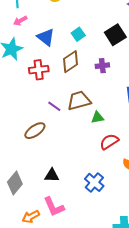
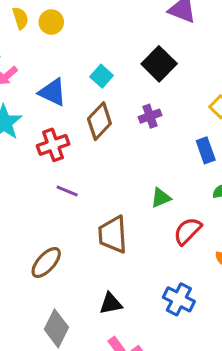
brown trapezoid: (79, 101) -> (113, 235), moved, turned -65
purple line: (54, 106) -> (67, 191), moved
brown ellipse: (35, 131) -> (46, 262), moved

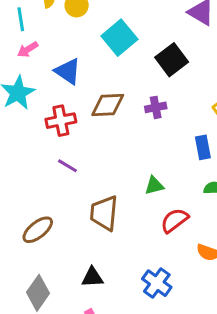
cyan square: (102, 76) -> (119, 38), moved, size x1.6
brown diamond: (99, 121) -> (108, 105), turned 36

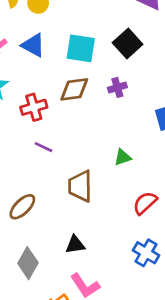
cyan square: (119, 38) -> (81, 48), moved, turned -36
blue triangle: (68, 71) -> (33, 45), moved
red semicircle: (175, 220) -> (145, 203), moved
blue cross: (157, 283) -> (146, 253), moved

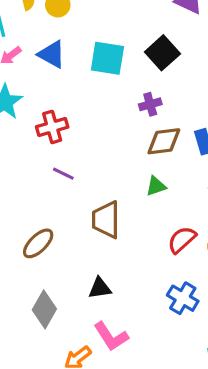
brown diamond: (74, 89) -> (164, 141), moved

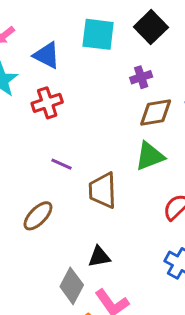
blue triangle: (52, 54) -> (47, 55), moved
purple line: (63, 174) -> (62, 164), moved
green triangle: (156, 186) -> (150, 156), size x1.5
gray diamond: (44, 309) -> (72, 286), moved

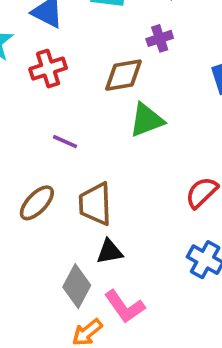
brown diamond: (156, 112) -> (123, 75), moved
green triangle: (150, 156) -> (147, 120), moved
brown trapezoid: (103, 190) -> (95, 204), moved

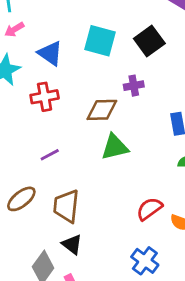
purple line: (65, 142) -> (50, 155), turned -60
black triangle: (110, 252) -> (72, 244), turned 40

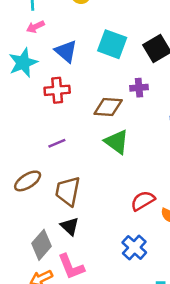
green triangle: (115, 147) -> (117, 142), turned 44

